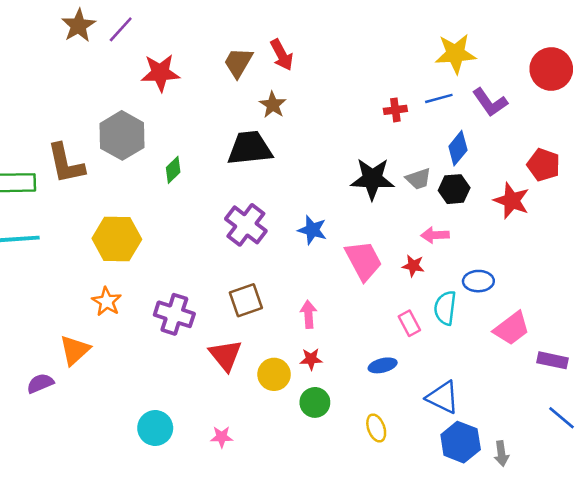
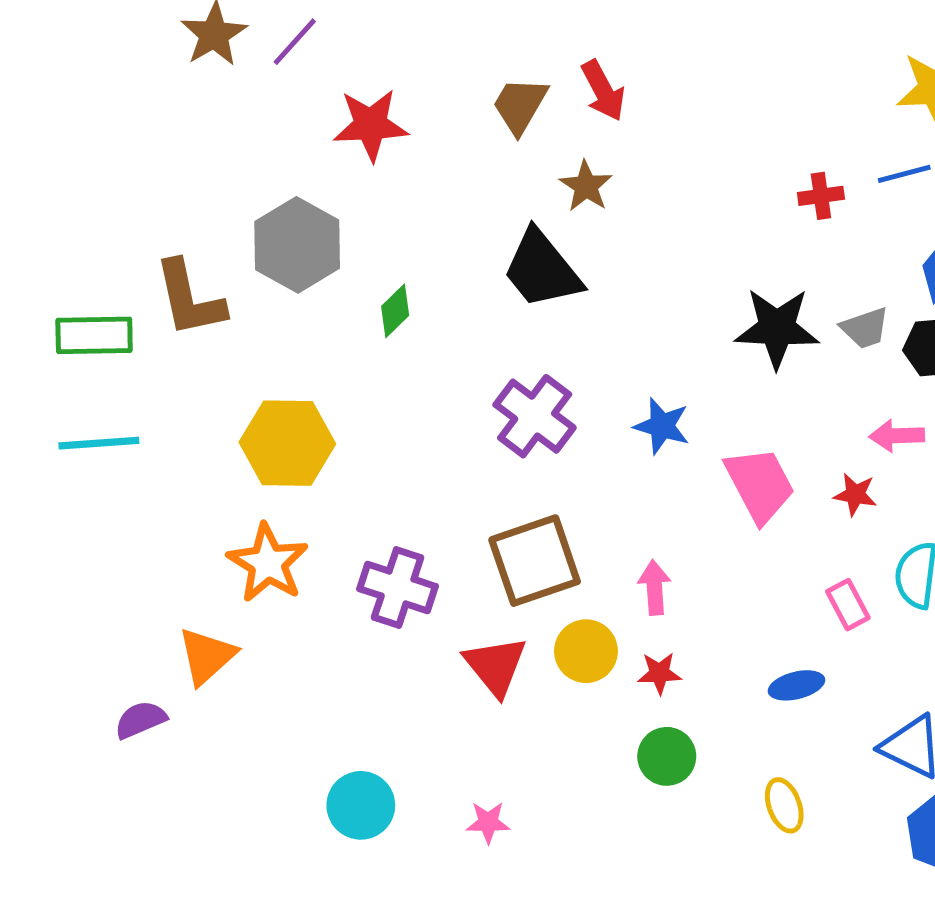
black trapezoid: (250, 148) -> (542, 269), turned -123
brown square: (246, 300) -> (535, 561), size x1.4
orange star: (107, 302) -> (268, 563), size x1.4
yellow circle: (274, 374) -> (586, 651), moved

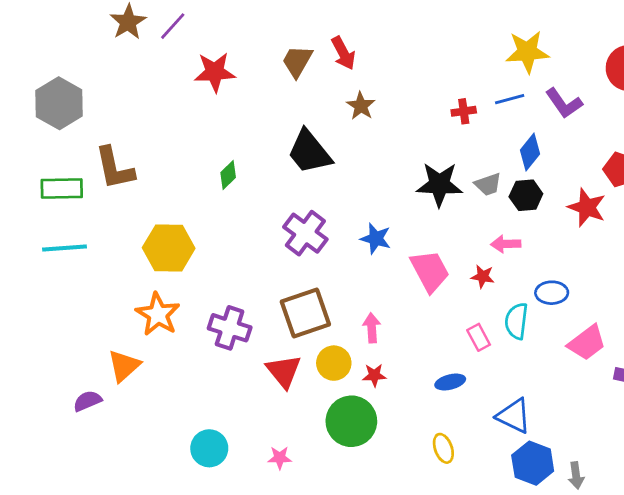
brown star: (586, 186) -> (361, 106), moved
gray hexagon: (297, 245) -> (59, 103), moved
green circle: (667, 756) -> (351, 421), moved, size x1.6

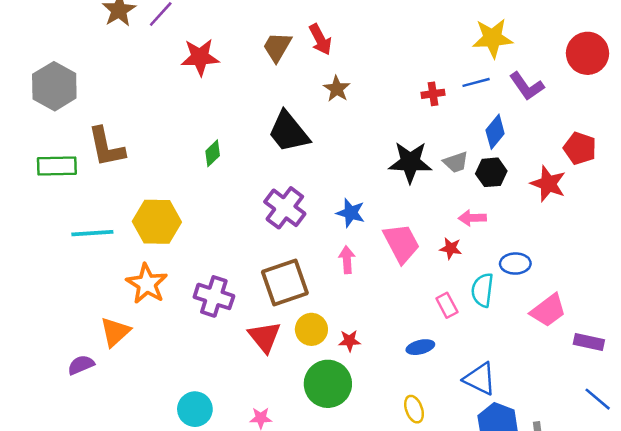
cyan line: (64, 248) -> (92, 233), moved
pink arrow: (372, 328) -> (347, 260), moved

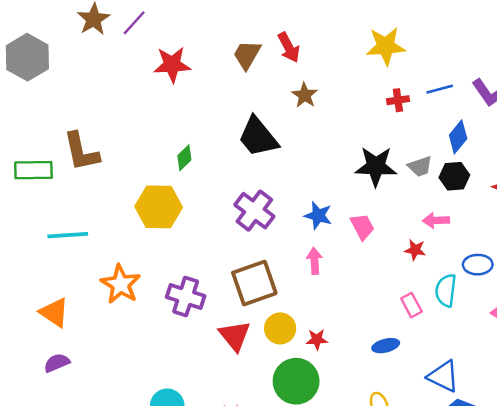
yellow star: (493, 38) -> (386, 46), moved
gray hexagon: (54, 86) -> (27, 57), moved
yellow hexagon: (157, 222) -> (159, 207), moved
pink trapezoid: (401, 243) -> (362, 227), moved, size x0.7
orange triangle: (115, 332) -> (54, 312), moved, turned -44

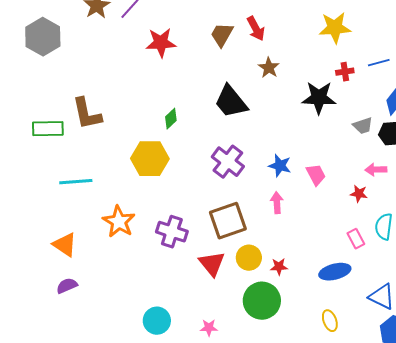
black star: (376, 166) -> (319, 98), moved
blue ellipse: (386, 346) -> (335, 272), size x1.4

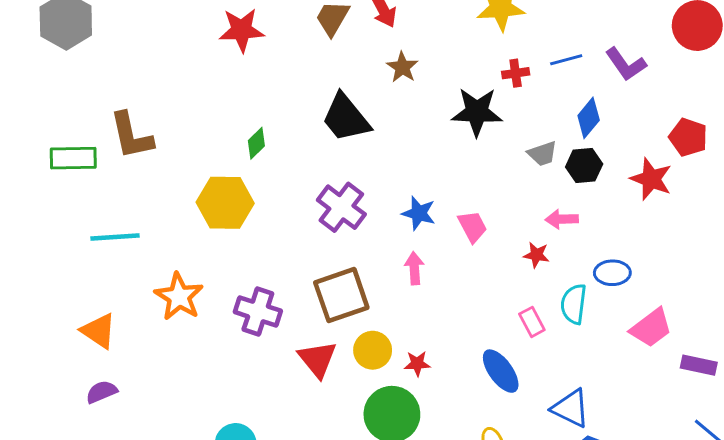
blue ellipse: (335, 272) -> (501, 371), turned 68

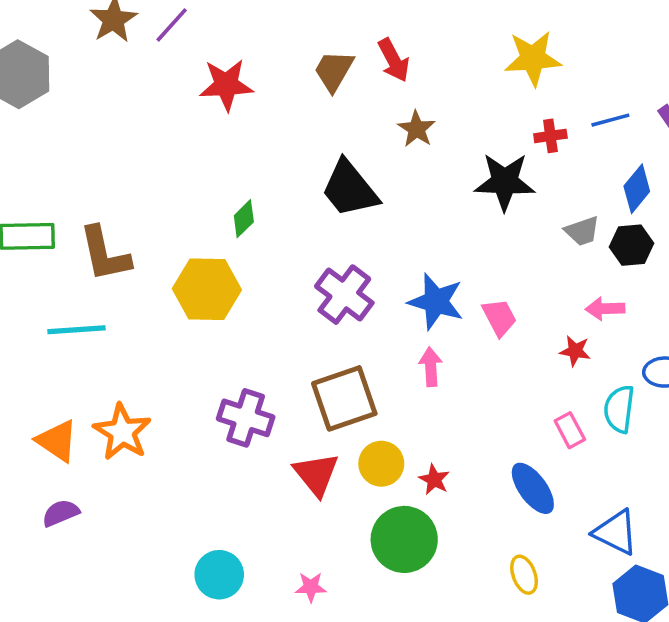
brown L-shape: (131, 136) -> (105, 254), moved
blue star: (419, 213) -> (436, 302), size x1.4
orange star: (179, 297) -> (122, 432), moved
red star: (417, 364) -> (434, 480), turned 30

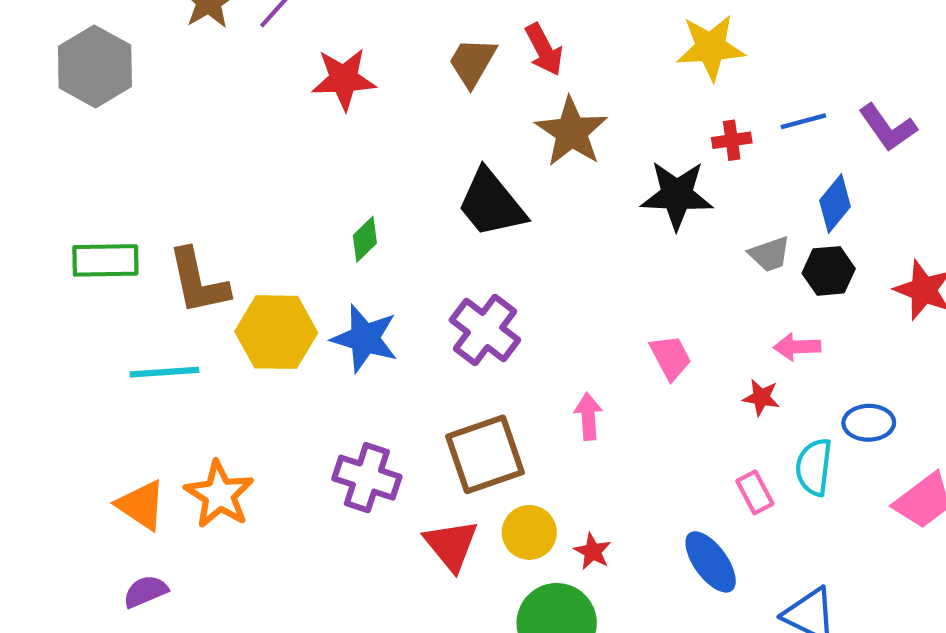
brown star: (417, 129) -> (571, 132), size x1.6
yellow hexagon: (207, 289) -> (276, 332), moved
blue star: (436, 302) -> (365, 338), moved

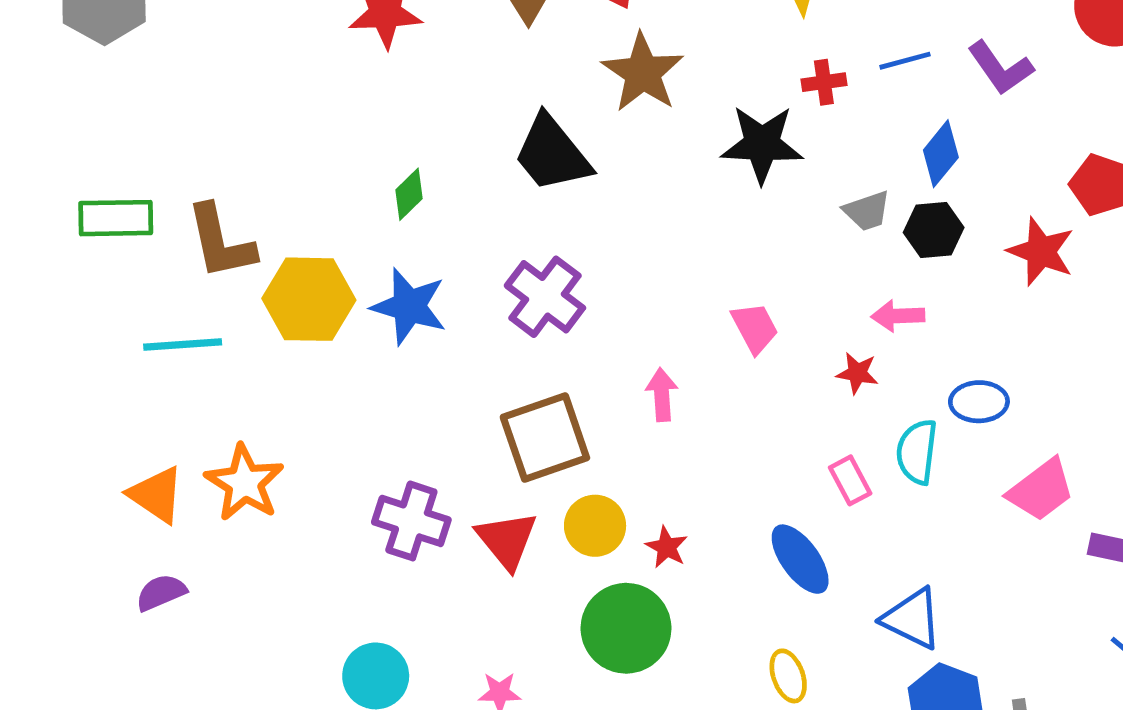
purple cross: (367, 478) -> (411, 521), moved

